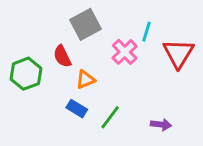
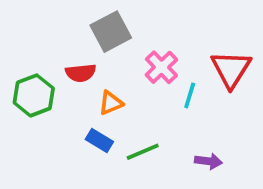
cyan line: (146, 32) -> (190, 95), moved
red semicircle: (62, 56) -> (81, 73), turned -70
green line: (110, 117) -> (143, 152), turned 30

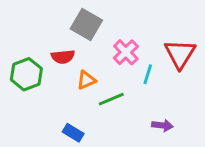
gray square: (111, 32) -> (86, 24), turned -32
blue rectangle: (99, 141) -> (73, 133), moved
green line: (143, 152) -> (111, 99), moved

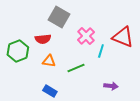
red triangle: (180, 54) -> (123, 37), turned -40
orange triangle: (86, 80) -> (49, 61), moved, turned 32

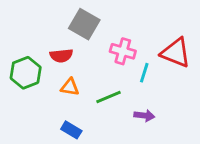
pink cross: (86, 36) -> (123, 51), turned -30
purple arrow: (111, 86) -> (144, 116), moved

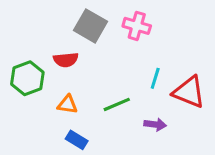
pink cross: (123, 51) -> (137, 26), moved
red triangle: (176, 53) -> (189, 92), moved
orange triangle: (70, 87) -> (67, 104), moved

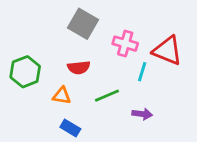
pink cross: (137, 26) -> (125, 44), moved
red semicircle: (66, 60) -> (79, 67), moved
red triangle: (189, 92) -> (167, 51), moved

